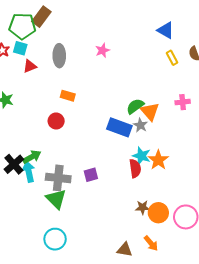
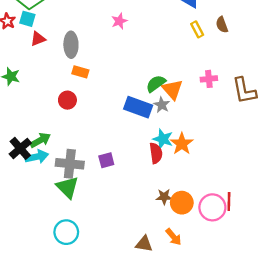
gray ellipse: (59, 56) -> (71, 45), moved
cyan arrow: (29, 172) -> (37, 157), turned 90

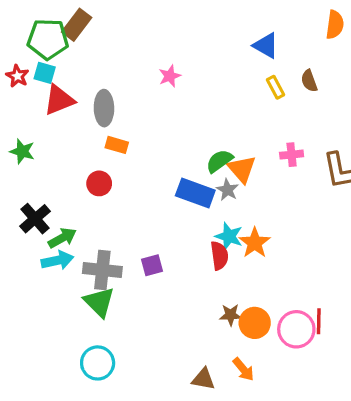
red triangle: (38, 39) -> (59, 100), size x1.5
black cross: (20, 148) -> (35, 219), moved

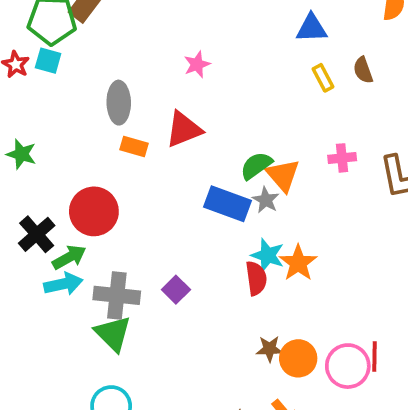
blue triangle: (266, 46) -> (312, 28), turned -32
red triangle: (59, 100) -> (184, 129), moved
red circle: (99, 183) -> (94, 211), moved, size x1.6
purple square: (152, 265) -> (176, 290), turned -30

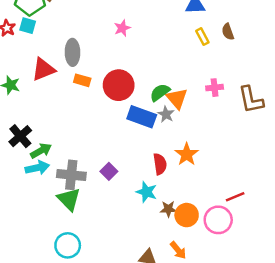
red triangle: (184, 129) -> (43, 69), moved
red circle: (94, 211) -> (119, 85), moved
cyan star: (268, 255) -> (147, 192), moved
red line: (375, 356) -> (235, 197), moved, turned 66

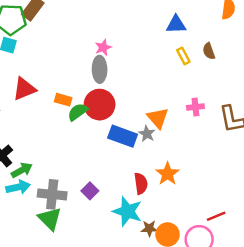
gray ellipse: (72, 52) -> (100, 69), moved
green semicircle: (160, 92) -> (78, 112), moved
cyan star: (147, 192) -> (127, 211), size x1.4

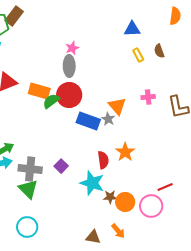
orange rectangle: (63, 100) -> (39, 91), size x1.5

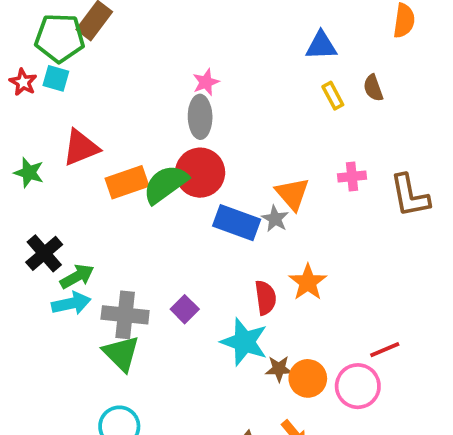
orange rectangle: (39, 91) -> (127, 182), moved, turned -35
green semicircle: (51, 101) -> (165, 184), size x1.4

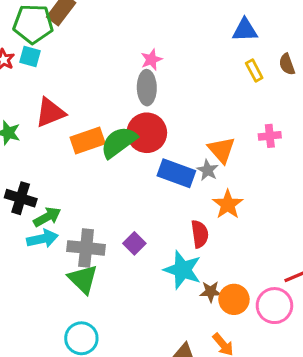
black cross: (44, 253) -> (21, 198), turned -32
orange star: (308, 282) -> (228, 204), moved

